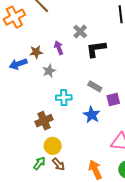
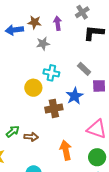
brown cross: (44, 121) -> (54, 108), moved
yellow circle: (53, 146) -> (33, 88), moved
brown arrow: (59, 164) -> (31, 137), turned -56

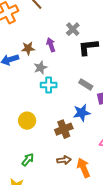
cyan cross: (51, 73) -> (49, 85), moved
yellow circle: (33, 88) -> (27, 121), moved
blue star: (75, 96) -> (82, 113), turned 30
brown arrow: (31, 137) -> (64, 160), moved

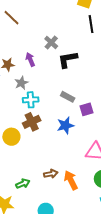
brown cross: (64, 129) -> (32, 122), moved
green arrow: (28, 160) -> (23, 184), moved, turned 32

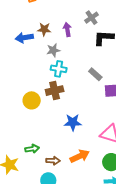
blue star: (65, 125) -> (73, 122), moved
brown arrow: (51, 174) -> (53, 161), moved
orange arrow: (71, 180) -> (80, 156), turned 78

